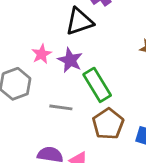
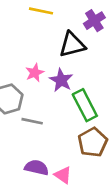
gray line: (61, 107) -> (32, 121), moved

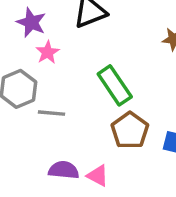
purple star: (61, 80) -> (31, 22), moved

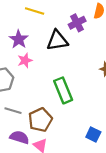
gray line: (51, 113) -> (13, 111), moved
brown pentagon: (130, 130) -> (40, 120), moved

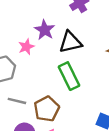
purple star: (19, 39) -> (45, 30), moved
black triangle: (57, 40) -> (70, 42), moved

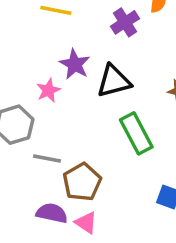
green rectangle: (69, 76) -> (136, 133), moved
gray line: (17, 101) -> (47, 159), moved

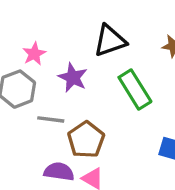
purple star: (75, 64) -> (73, 77), moved
pink star: (48, 90) -> (34, 54), moved

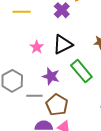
pink star: (34, 54) -> (37, 47), moved
purple star: (73, 77) -> (51, 76), moved

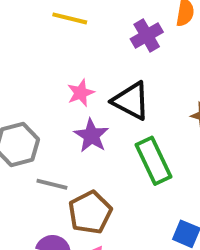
black triangle: (63, 44) -> (131, 101), turned 40
purple star: (51, 76) -> (91, 136), moved

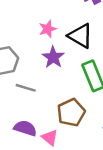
brown pentagon: (90, 212) -> (71, 113), moved

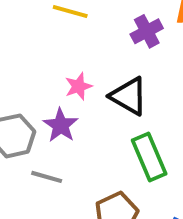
purple star: (53, 57) -> (61, 125), moved

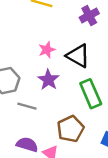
purple star: (61, 125) -> (48, 80), moved

